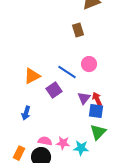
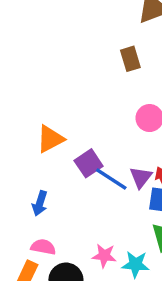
blue line: (67, 72) -> (111, 179), moved
pink semicircle: (45, 141) -> (43, 247), moved

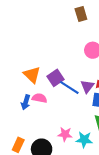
orange triangle: (50, 139) -> (32, 75), moved, turned -48
pink semicircle: (43, 247) -> (39, 98), moved

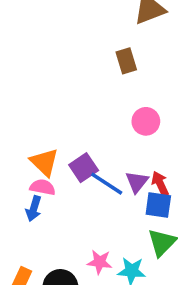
pink semicircle: (39, 98) -> (43, 187), moved

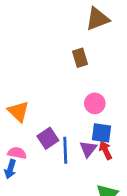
orange triangle: (44, 162) -> (18, 111), moved
blue line: (107, 184) -> (65, 150), turned 55
blue square: (158, 205) -> (101, 133), moved

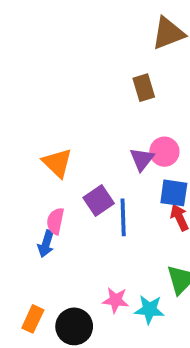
purple triangle: (88, 149) -> (142, 159), moved
pink semicircle: (17, 153) -> (55, 221), turned -90

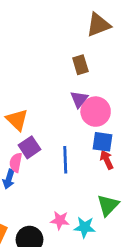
pink circle: (164, 152) -> (96, 112), size x1.4
purple triangle: (142, 159) -> (79, 99), moved
purple square: (99, 201) -> (29, 147), moved

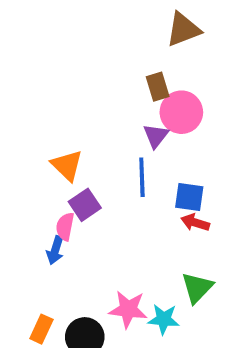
pink circle: (96, 112) -> (181, 112), moved
blue line: (65, 160) -> (142, 177), moved
red arrow: (107, 160) -> (195, 223), turned -48
pink star: (60, 220) -> (128, 309), size x1.4

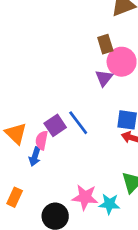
orange triangle: (67, 165) -> (16, 133), moved
blue line: (142, 177) -> (78, 123), moved, turned -35
orange rectangle: (41, 329) -> (15, 197), moved

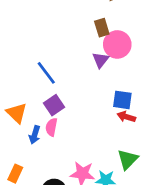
blue line: (78, 123) -> (46, 73), moved
pink semicircle: (42, 140) -> (51, 127), moved

